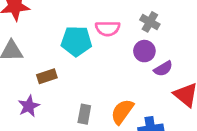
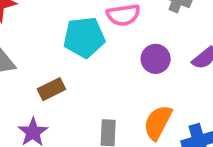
purple circle: (144, 51) -> (156, 59), moved

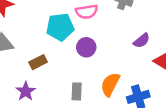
purple circle: (156, 59) -> (86, 47), moved

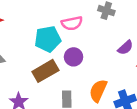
brown rectangle: (38, 62) -> (45, 71), moved, size x1.5

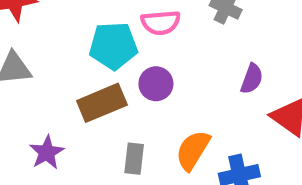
purple semicircle: (125, 48) -> (252, 79), turned -35

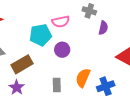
purple semicircle: (252, 79) -> (103, 28), moved
brown rectangle: (102, 103) -> (22, 64), moved

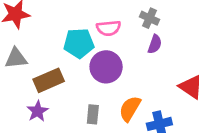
purple semicircle: (103, 28) -> (155, 44), moved
purple circle: (62, 50) -> (106, 67), size x1.5

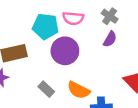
orange semicircle: (130, 109) -> (79, 90), turned -105
gray rectangle: (93, 114) -> (46, 89), turned -63

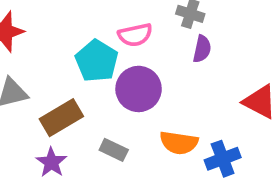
cyan pentagon: (46, 26) -> (97, 61), turned -30
gray rectangle: (46, 89) -> (114, 150), moved

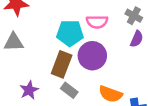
cyan pentagon: (97, 61) -> (70, 33), turned 30
brown rectangle: (61, 118) -> (62, 64), moved, turned -50

